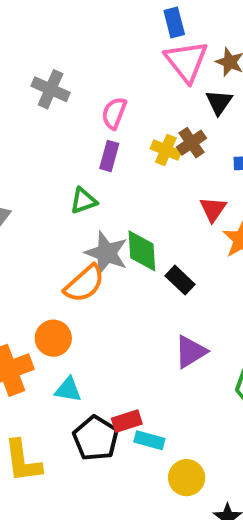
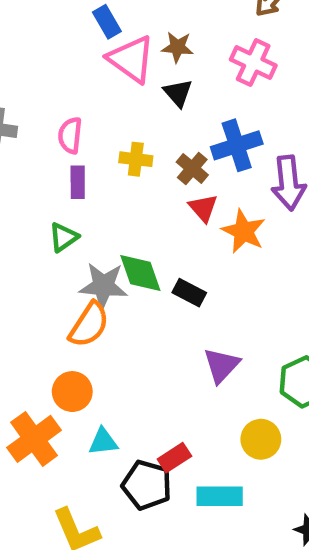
brown cross: (192, 143) -> (192, 168), moved
cyan rectangle: (149, 440) -> (220, 496), moved, size x1.4
yellow circle: (187, 478) -> (261, 439), moved

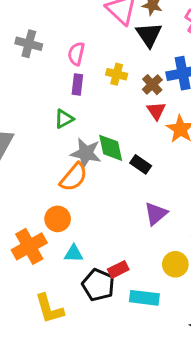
black triangle: (178, 93) -> (149, 35), size x1.4

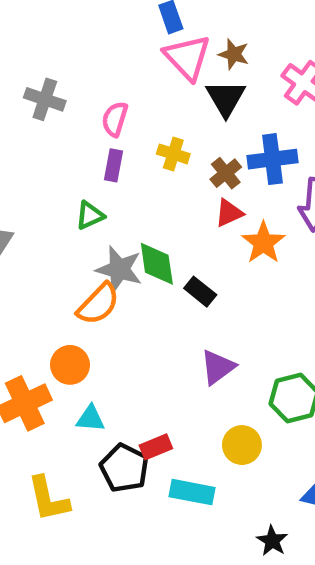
red triangle: (156, 111) -> (229, 213), turned 36

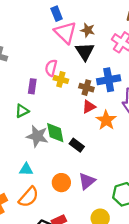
pink semicircle: (115, 119) -> (51, 68), moved
brown cross: (226, 173) -> (86, 88), turned -32
orange semicircle: (98, 304) -> (29, 197), moved
orange circle: (70, 365) -> (61, 183), moved
cyan triangle: (90, 418) -> (26, 169), moved

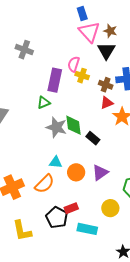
purple rectangle: (32, 86) -> (55, 80), size x1.6
cyan triangle: (26, 169) -> (56, 162), moved

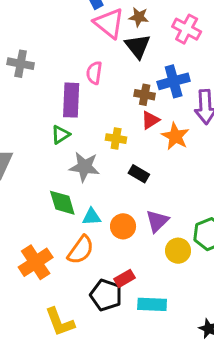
yellow cross: (82, 76) -> (116, 139), moved
green diamond: (74, 125) -> (62, 203), moved
yellow circle: (110, 208) -> (178, 251), moved

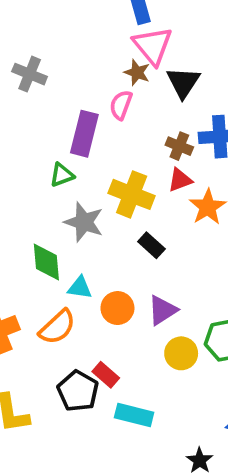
brown star: (139, 17) -> (137, 73), moved
yellow cross: (116, 139) -> (132, 194), size x1.6
red rectangle: (125, 278) -> (106, 375), turned 60

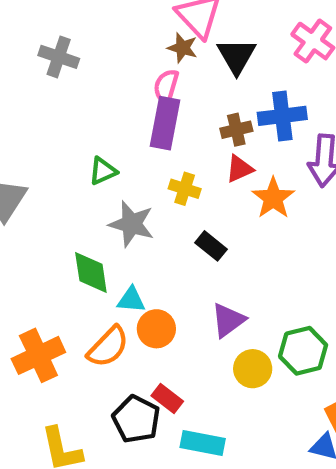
purple rectangle: (84, 134) -> (165, 123), moved
brown cross: (179, 146) -> (236, 130), turned -32
yellow cross: (132, 194) -> (185, 189), size x0.6
orange circle: (117, 308) -> (156, 329), moved

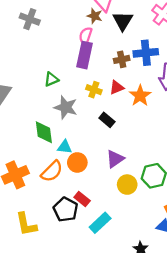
red triangle: (239, 169) -> (117, 88), moved
cyan rectangle: (203, 443) -> (100, 223), turned -55

